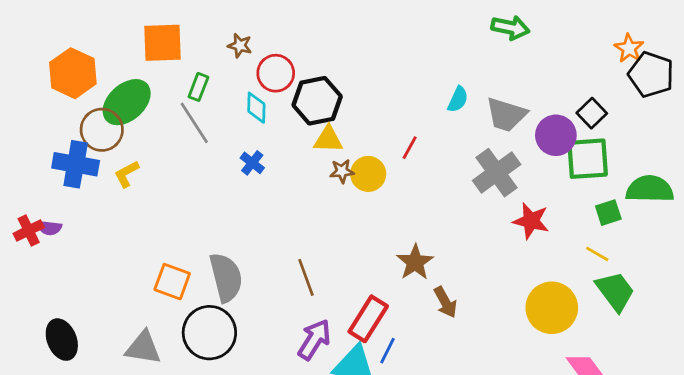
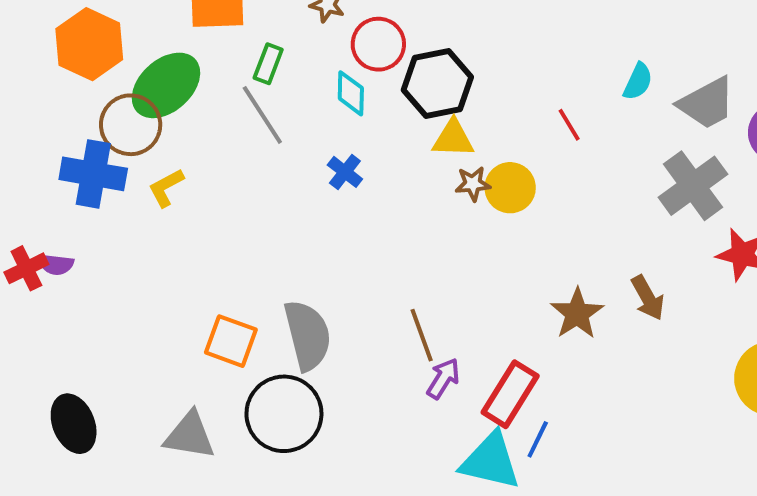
gray trapezoid: (506, 115) -> (707, 103), turned -45
red line: (410, 148) -> (569, 125), moved, turned -60
brown arrow: (445, 302) -> (648, 298), moved
purple arrow: (314, 340) -> (443, 378), moved, size x0.7

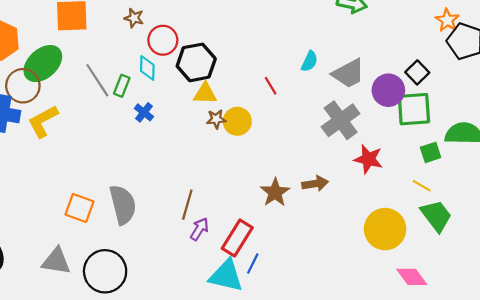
green rectangle: (268, 64) -> (122, 86), moved
yellow L-shape: (166, 188) -> (43, 121), size x1.5
brown arrow: (648, 298) -> (315, 184), turned -70
brown line: (422, 335) -> (187, 205), turned 36
black circle: (284, 414) -> (105, 271), moved

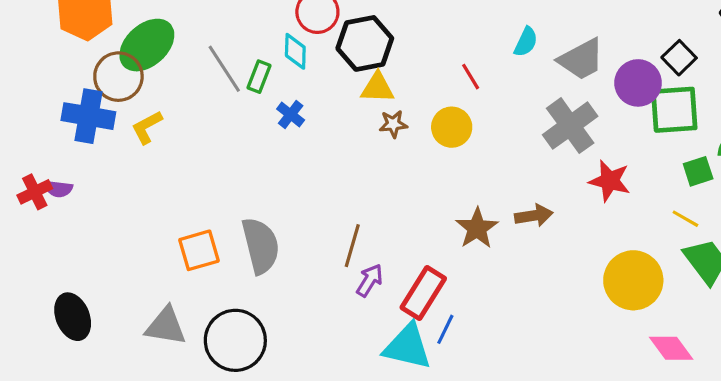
yellow L-shape: (43, 121) -> (147, 127), size x0.7
yellow circle: (237, 121) -> (452, 127), moved
orange square: (80, 208) -> (199, 250), turned -36

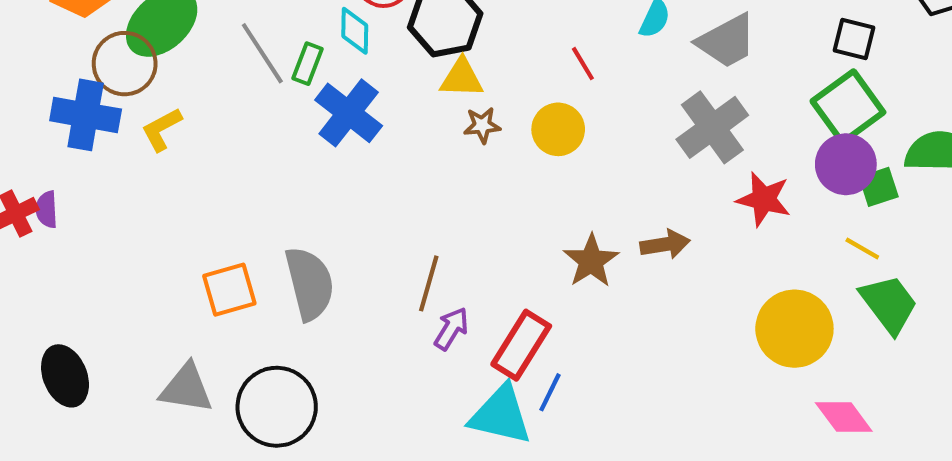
black square: (679, 58) -> (854, 39), turned -32
purple circle: (638, 83) -> (846, 164), moved
green square: (674, 110) -> (848, 107), turned -32
blue cross: (291, 115) -> (349, 113), size x1.8
purple semicircle: (58, 189) -> (47, 209), turned 80

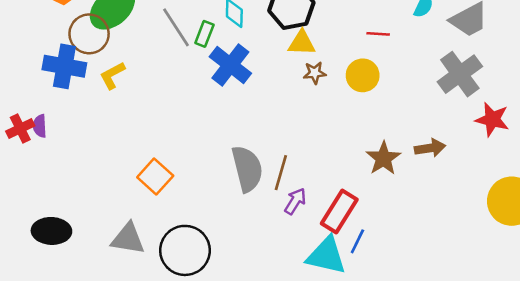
red line: (583, 64) -> (378, 34), turned -55
gray semicircle: (310, 283) -> (247, 169), moved
orange square: (229, 290) -> (155, 177), turned -32
black ellipse: (65, 376) -> (51, 231), turned -66

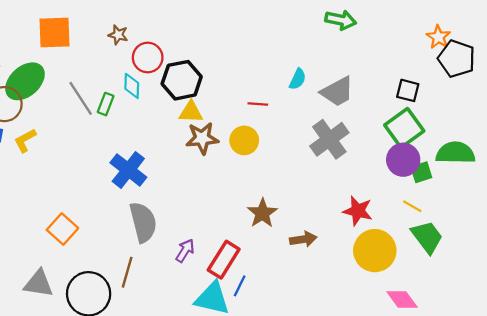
blue cross: (230, 65) -> (128, 170), moved
brown star: (315, 73) -> (202, 138), size x1.6
red star: (492, 119) -> (358, 211), moved
brown arrow: (430, 148) -> (303, 239), moved
brown line: (281, 173) -> (127, 272), moved

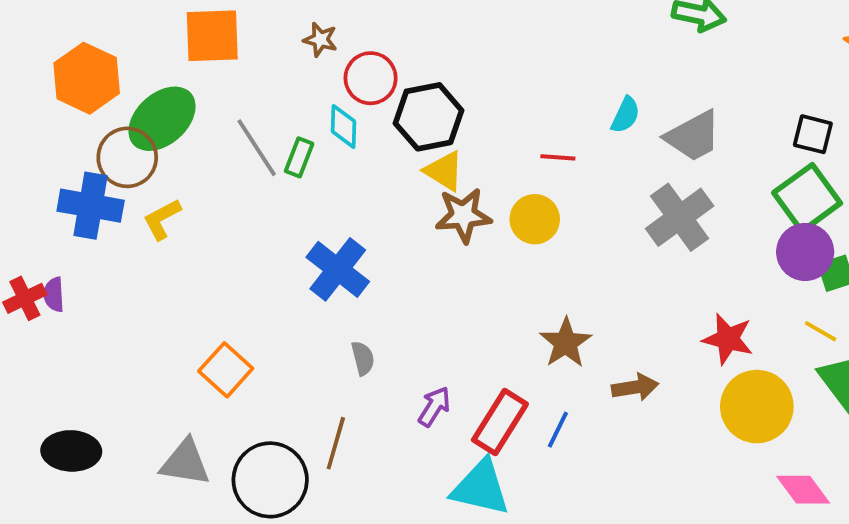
yellow triangle: (191, 112) -> (444, 171), turned 30
gray semicircle: (143, 222) -> (363, 358), size x0.5
blue line: (240, 286) -> (558, 430), moved

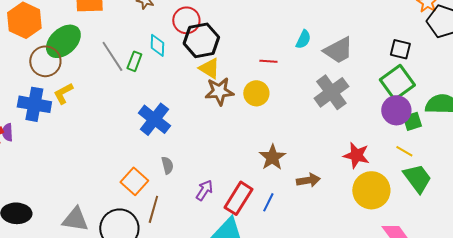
red circle: (371, 78) -> (186, 20), moved
blue cross: (91, 206) -> (34, 104), moved
orange square: (226, 370) -> (134, 181), moved

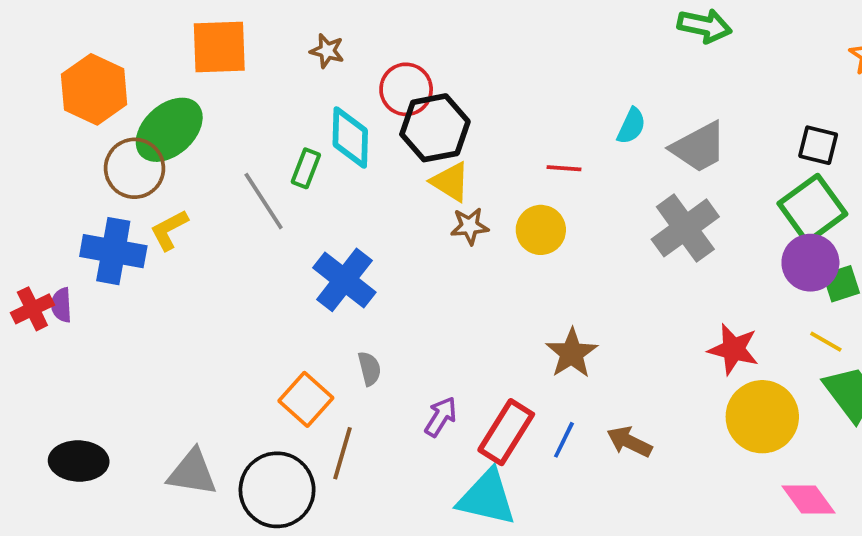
cyan diamond: (157, 45) -> (350, 137), size x1.4
gray line: (112, 56) -> (264, 201), moved
brown star: (219, 91) -> (470, 226), size x0.7
brown arrow: (308, 180) -> (629, 442), moved, turned -145

